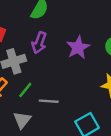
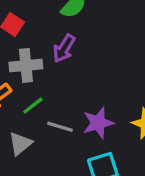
purple star: (78, 47) -> (98, 123), moved

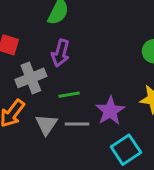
green line: (33, 106) -> (69, 95), moved, turned 45
gray triangle: (20, 144) -> (46, 125), moved

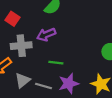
purple arrow: (61, 53) -> (46, 35), turned 36
green line: (69, 95) -> (56, 63), moved

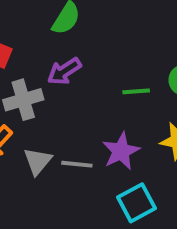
green line: (56, 63) -> (136, 91), moved

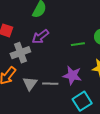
purple star: (121, 151) -> (72, 75), turned -30

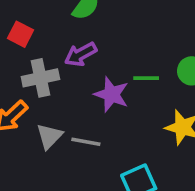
purple star: (72, 75) -> (111, 94), moved

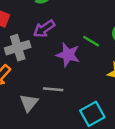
green line: (146, 78) -> (91, 41), turned 36
gray triangle: (49, 136) -> (29, 103), moved

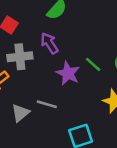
purple arrow: (44, 29) -> (49, 43), turned 80

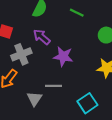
green line: (93, 64) -> (77, 13), moved

